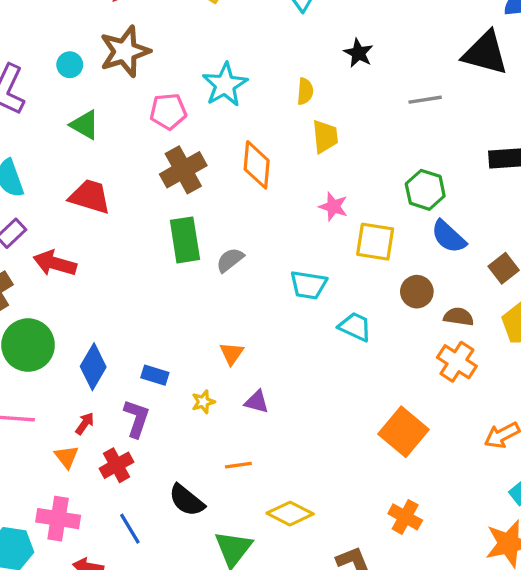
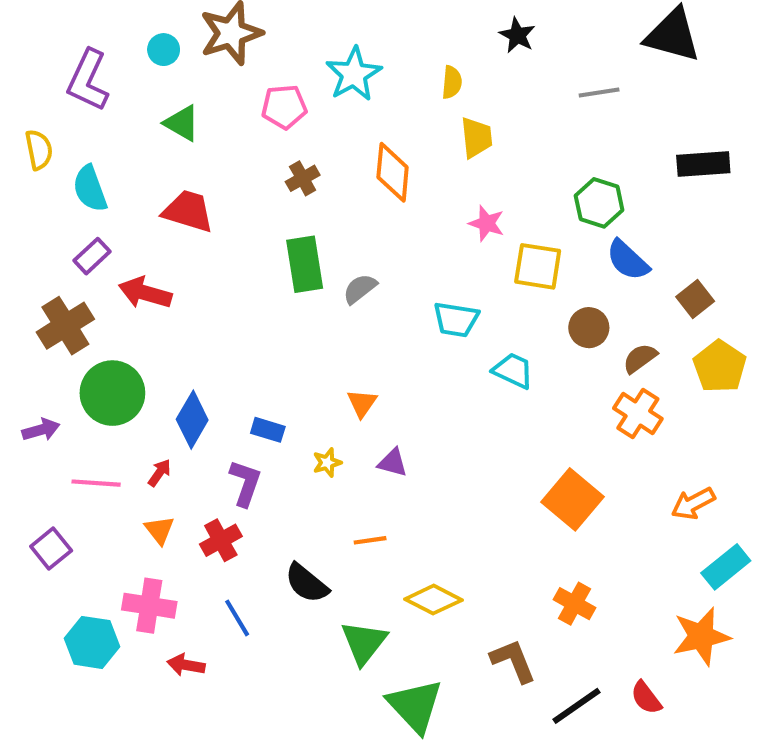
brown cross: (183, 170) -> (303, 178), size x0.6
brown semicircle: (459, 317) -> (640, 358), turned -44
red arrow: (85, 423) -> (159, 473), moved

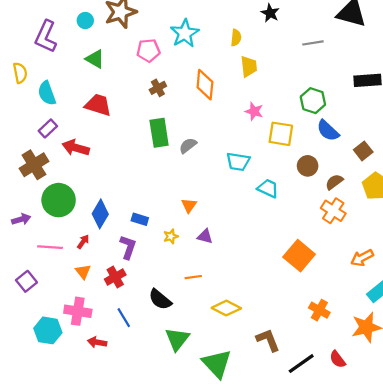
orange cross: (575, 604) -> (319, 310), moved
green triangle: (364, 642) -> (177, 339), moved

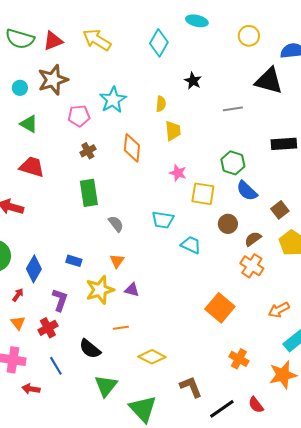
gray semicircle: (188, 146) -> (116, 224), moved, turned 90
blue rectangle: (140, 219) -> (74, 261), moved
yellow star: (171, 236) -> (100, 290), size x2.0

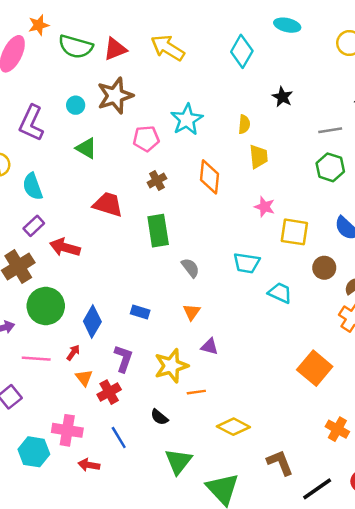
green hexagon: (233, 163) -> (330, 167), moved
red trapezoid: (32, 167) -> (108, 204), moved
yellow star: (100, 290) -> (171, 366), moved
orange triangle: (18, 323) -> (84, 378), moved
black semicircle: (90, 349) -> (159, 417), size x0.7

